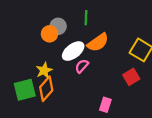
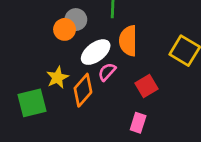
orange semicircle: (98, 42) -> (128, 41), turned 125
red square: (131, 77) -> (147, 86), moved
orange diamond: (46, 89) -> (83, 90), moved

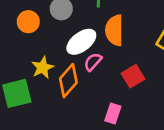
orange circle: (65, 29) -> (28, 22), moved
pink rectangle: (138, 123) -> (113, 113), moved

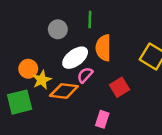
orange circle: (28, 22) -> (28, 69), moved
orange diamond: (68, 81) -> (64, 91), turned 56

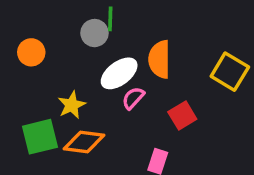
green line: (90, 19) -> (110, 19), moved
orange circle: (28, 69) -> (31, 52), moved
orange diamond: (64, 91) -> (84, 142), moved

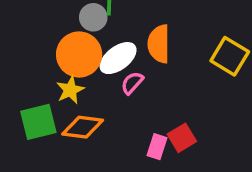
orange circle: (31, 52) -> (79, 55), moved, size x1.6
red square: (182, 116) -> (182, 138), moved

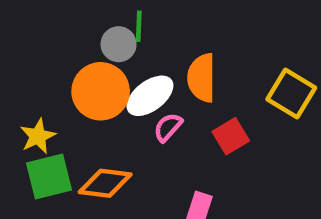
yellow star: (70, 90) -> (38, 136), moved
red square: (182, 138) -> (231, 136), moved

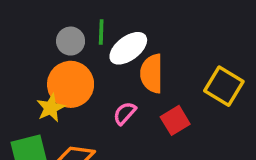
gray circle: (119, 44) -> (71, 41), moved
white ellipse: (150, 96) -> (128, 48), moved
yellow star: (38, 136) -> (51, 108), moved

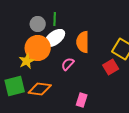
white ellipse: (128, 48) -> (55, 38), moved
red square: (175, 120) -> (111, 67), moved

